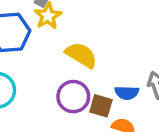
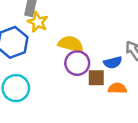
purple circle: (73, 97) -> (77, 63), moved

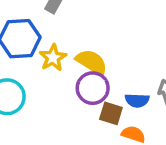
yellow star: (38, 22) -> (53, 58), moved

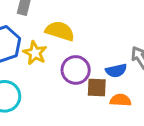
yellow semicircle: (92, 62) -> (60, 31), moved

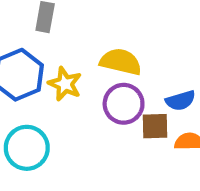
yellow semicircle: (60, 31) -> (121, 62), moved

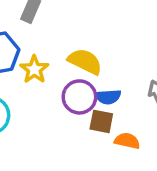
blue semicircle: (180, 101) -> (108, 97), moved

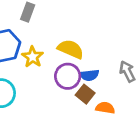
brown square: (101, 121) -> (85, 94), turned 30

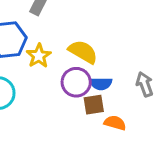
brown square: (85, 94) -> (94, 105), turned 36

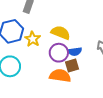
orange semicircle: (115, 123) -> (60, 76), moved, size x1.5

